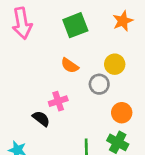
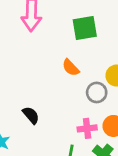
pink cross: (58, 101) -> (87, 128), moved

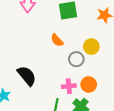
black semicircle: (31, 115) -> (27, 76), size x1.5

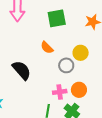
black semicircle: (27, 76) -> (22, 70), moved

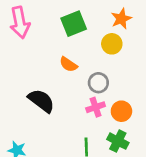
yellow circle: (81, 53) -> (112, 44), moved
pink cross: (60, 92) -> (96, 107), moved

